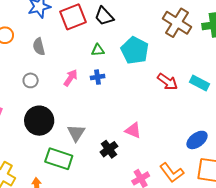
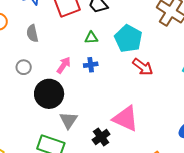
red arrow: (168, 82) -> (143, 67), moved
black circle: (39, 121) -> (49, 94), moved
pink triangle: (133, 130) -> (125, 119), size x1.6

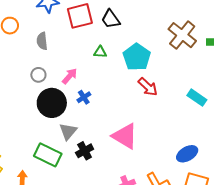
blue cross: (91, 65) -> (84, 97), moved, turned -32
gray circle: (24, 67) -> (38, 75), moved
black cross: (101, 137) -> (85, 151), moved

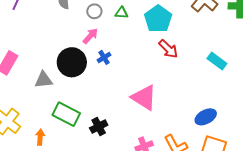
gray circle: (38, 75) -> (94, 11), moved
gray triangle: (68, 131) -> (44, 80), moved, turned 42
black cross: (85, 151) -> (99, 127), moved

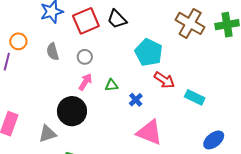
green triangle: (122, 13) -> (111, 85), moved
blue cross: (104, 57) -> (136, 100), moved
cyan rectangle: (217, 61) -> (195, 97), moved

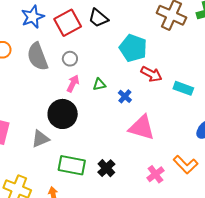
gray semicircle: (53, 52) -> (37, 57), size x1.6

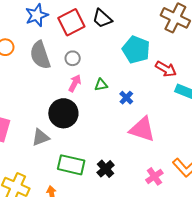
red arrow: (151, 74) -> (166, 69), moved

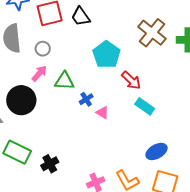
green triangle: (101, 85) -> (64, 81), size x1.5
pink triangle: (142, 129) -> (102, 113), moved, size x0.5

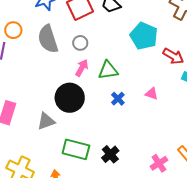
blue cross: (86, 99) -> (118, 99), moved

